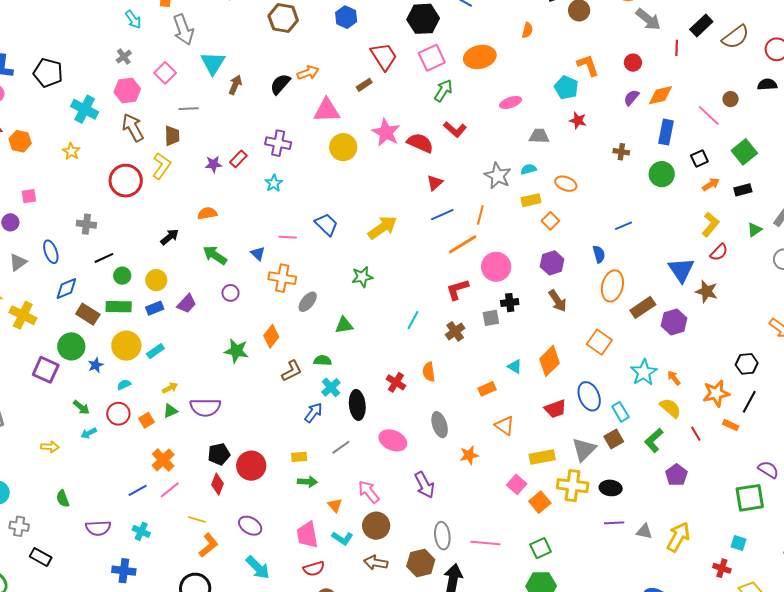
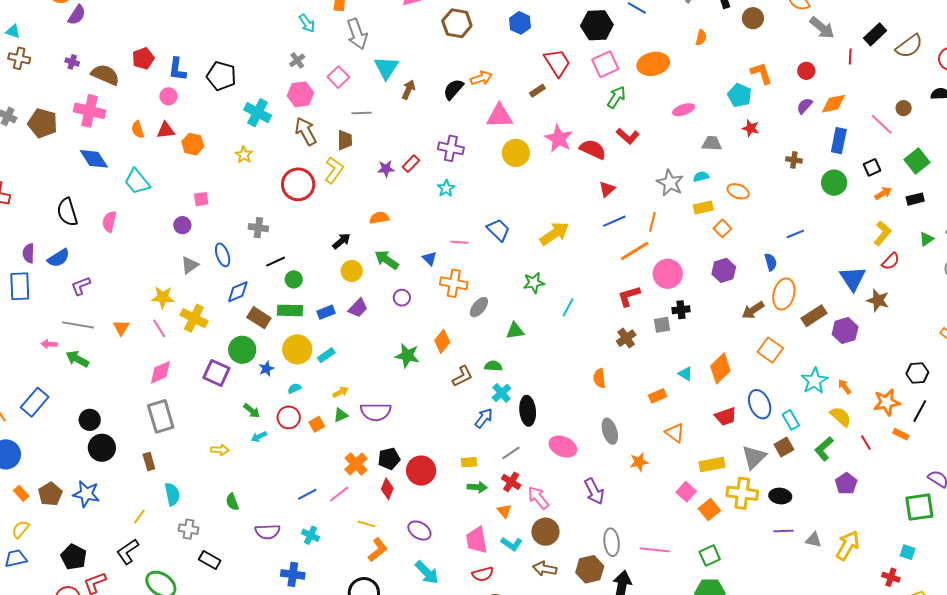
yellow circle: (156, 280) -> (352, 271), moved
brown arrow: (558, 301) -> (753, 310), moved, turned 90
cyan line: (413, 320) -> (568, 307), moved
red cross: (396, 382) -> (511, 482), moved
orange cross: (163, 460) -> (356, 464), moved

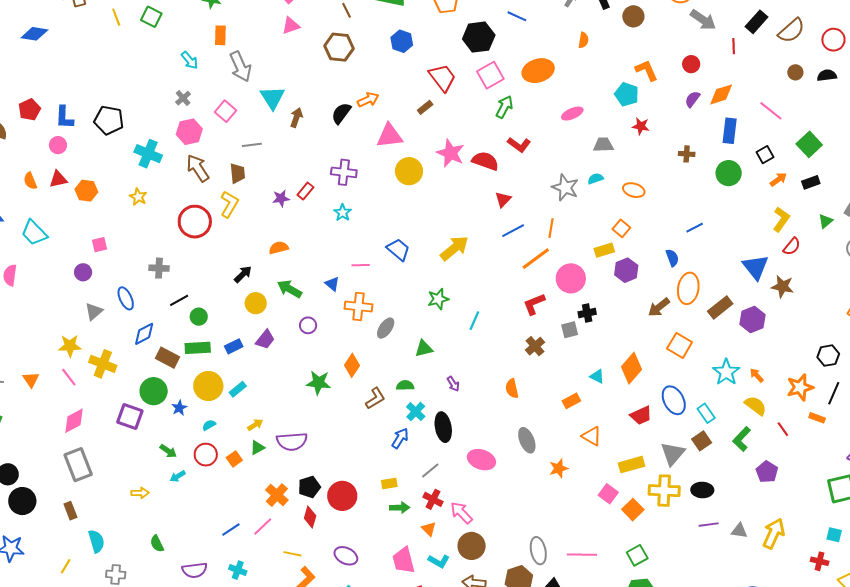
brown circle: (904, 108) -> (795, 72), moved
yellow rectangle: (703, 208) -> (604, 250), moved
purple arrow: (594, 491) -> (453, 384), moved, size x0.6

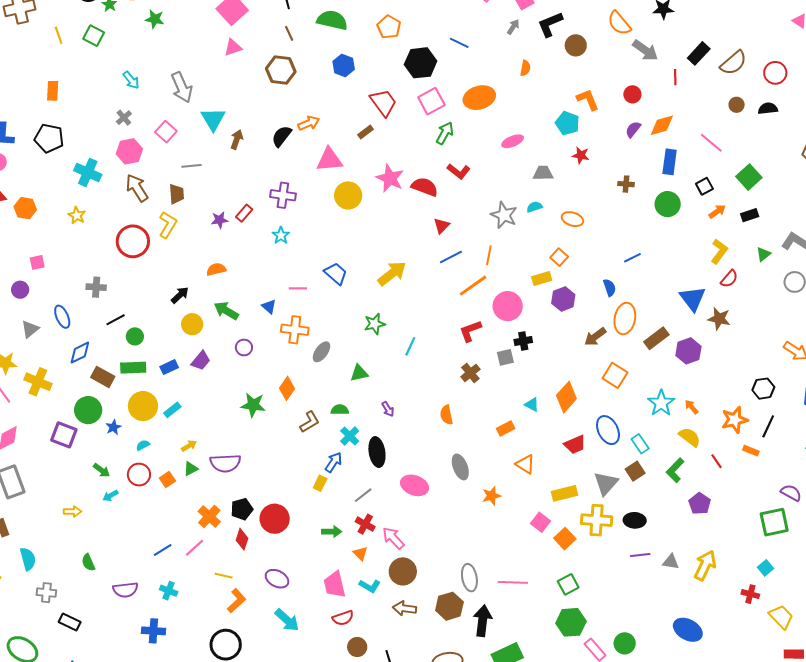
orange rectangle: (220, 35) -> (53, 91), moved
yellow rectangle: (389, 483) -> (320, 483), moved, turned -56
cyan square: (834, 535) -> (766, 568), turned 35

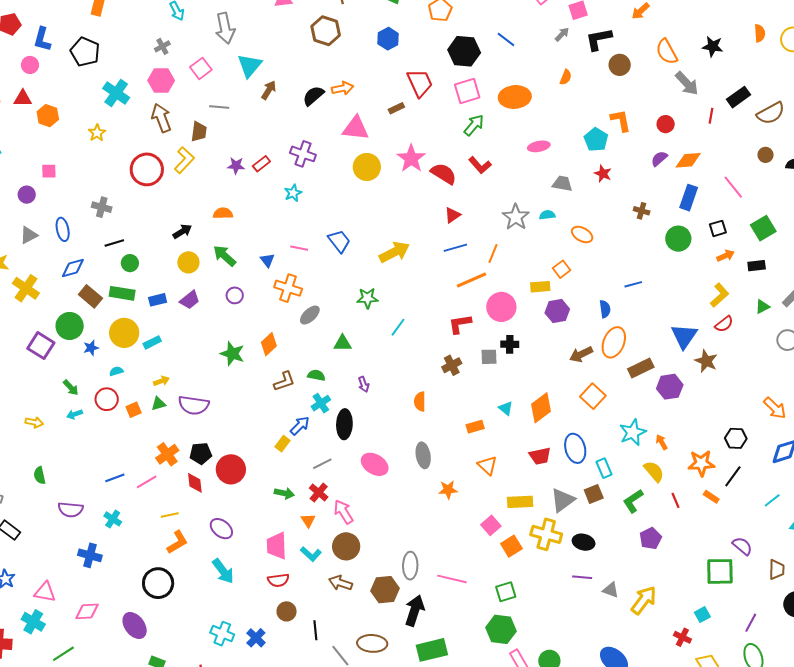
red diamond: (242, 539) -> (195, 483), turned -35
yellow line: (224, 576) -> (170, 515), turned -36

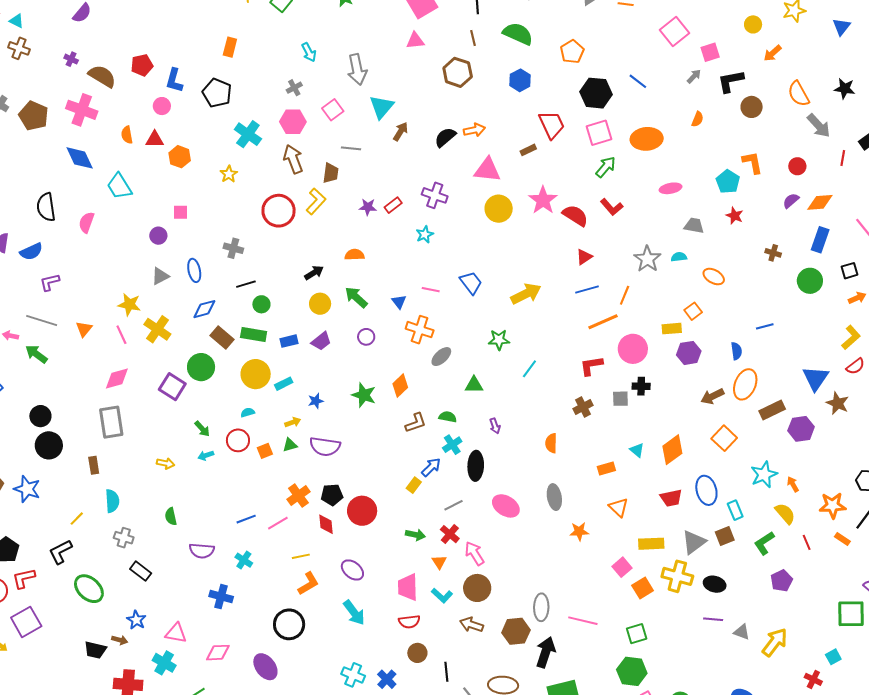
blue star: (91, 348) -> (316, 401), moved

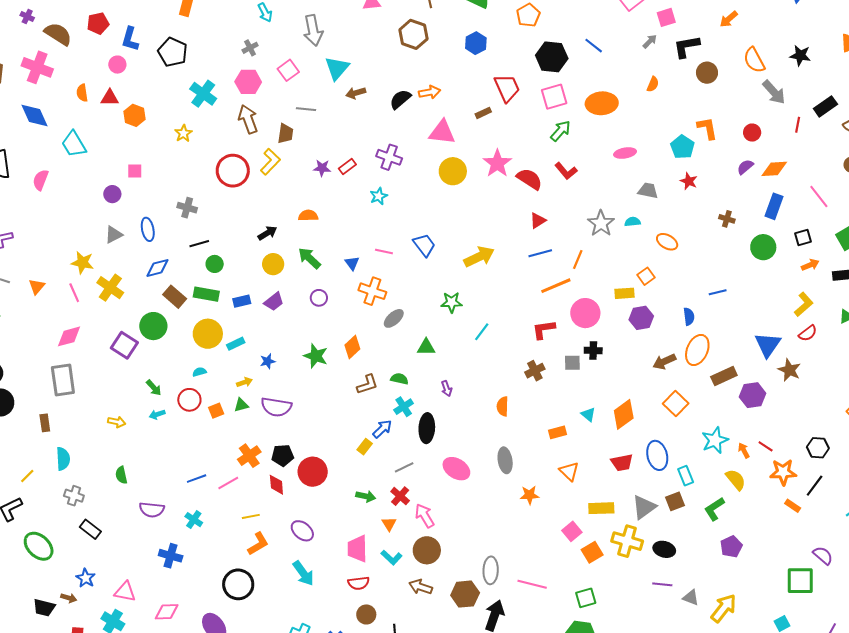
brown arrow: (401, 132) -> (356, 93), turned -138
red line: (807, 542) -> (766, 446), moved, turned -35

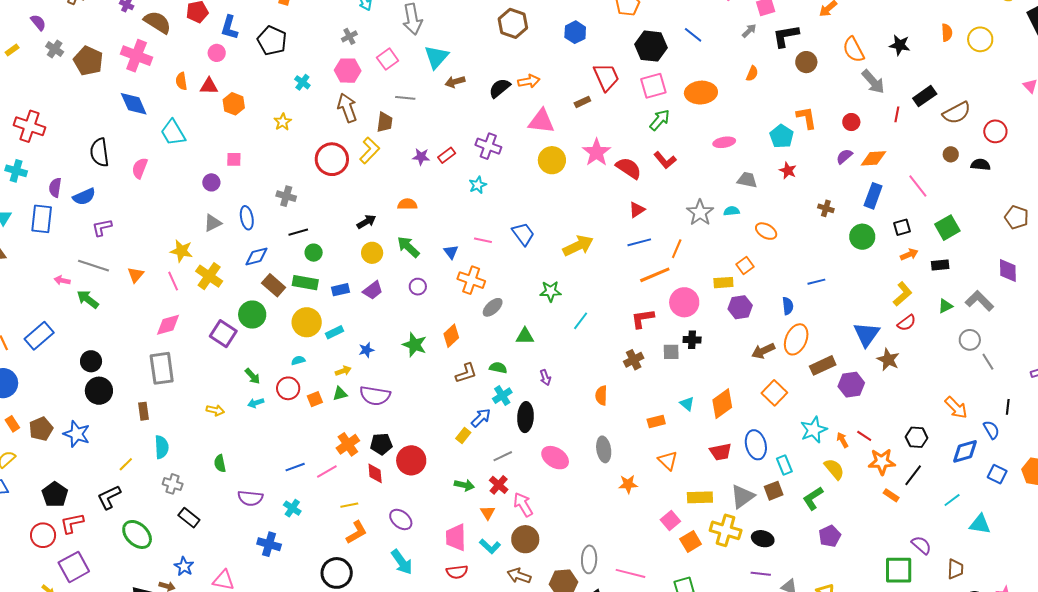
cyan cross: (203, 94) -> (302, 82), size x0.6

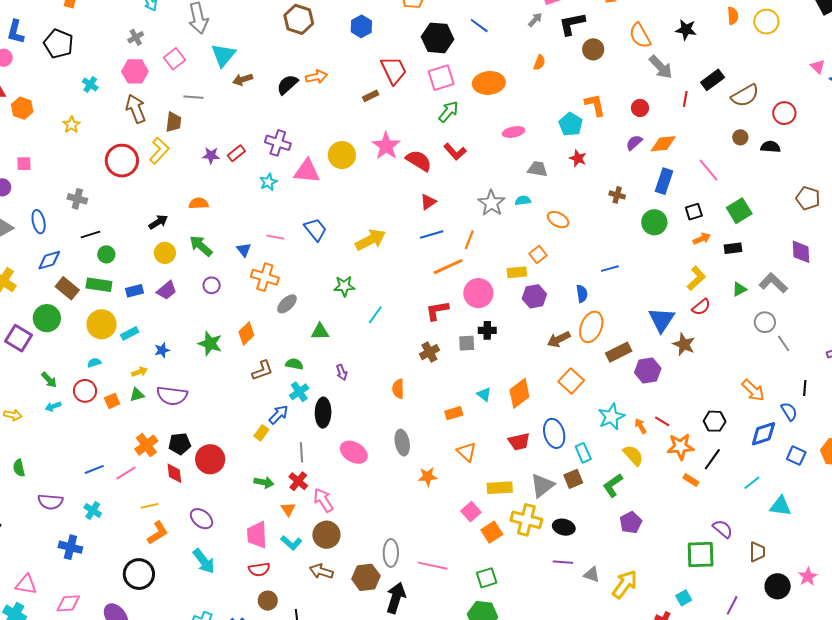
pink triangle: (541, 121) -> (307, 171), moved
gray line: (503, 456) -> (301, 452), turned -66

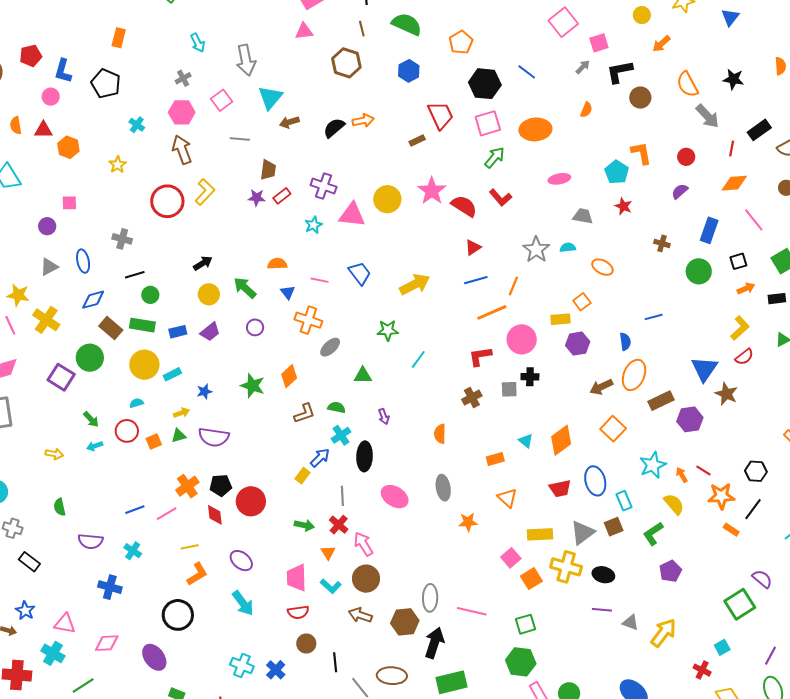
brown trapezoid: (174, 122) -> (268, 170), moved
orange diamond: (663, 144) -> (734, 183), moved
orange semicircle: (199, 203) -> (277, 264), moved
green square: (701, 555) -> (740, 604), turned -32

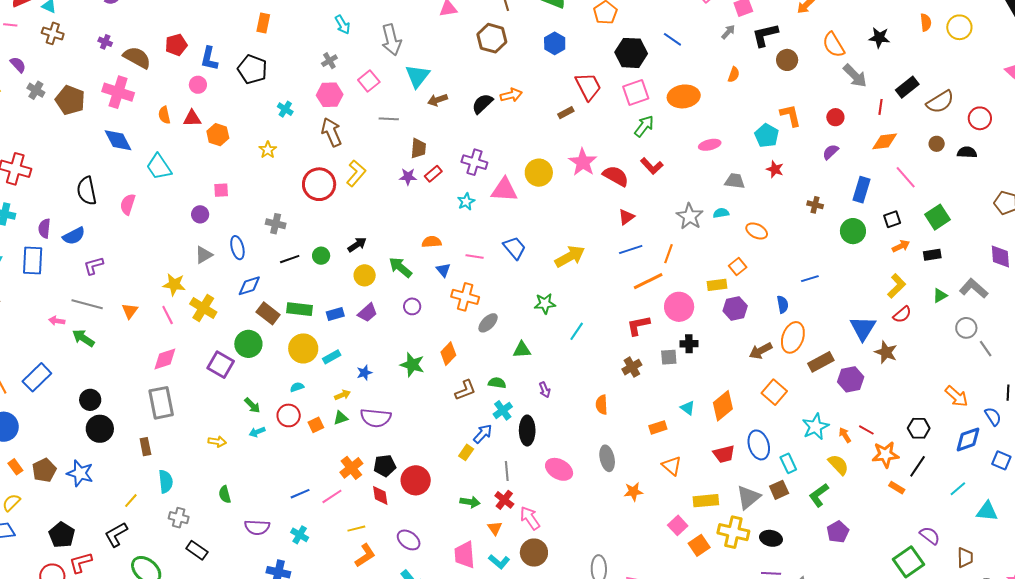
green circle: (150, 295) -> (321, 256), moved

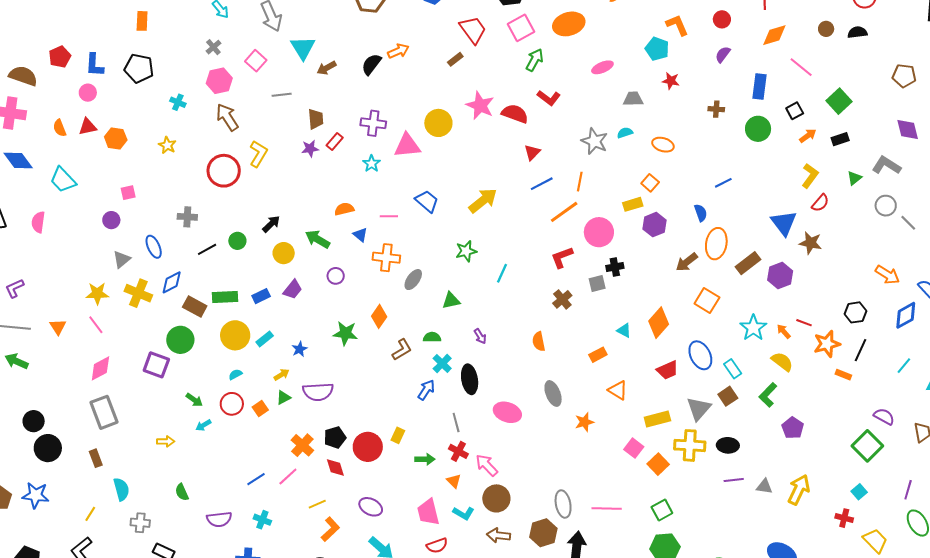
yellow cross: (203, 308) -> (138, 293), moved
yellow rectangle: (466, 452) -> (398, 435), moved

